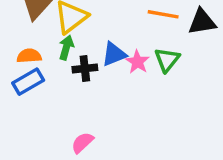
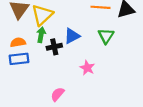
pink star: (137, 62) -> (87, 68), moved
blue rectangle: (28, 82) -> (19, 59), turned 30

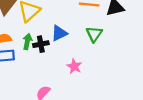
green arrow: (41, 35) -> (27, 42), moved

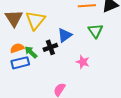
green arrow: (27, 42) -> (31, 52), moved, turned -48

